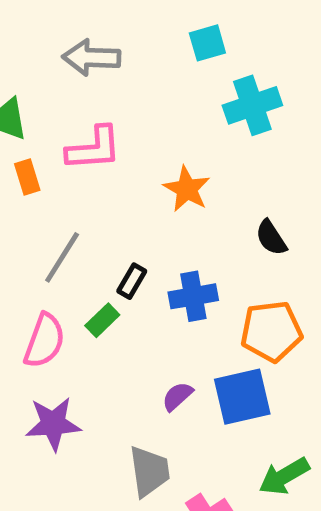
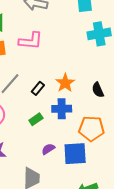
orange star: (187, 189) -> (65, 83), moved
black rectangle: (132, 281) -> (38, 88), moved
green rectangle: (102, 320) -> (36, 119), moved

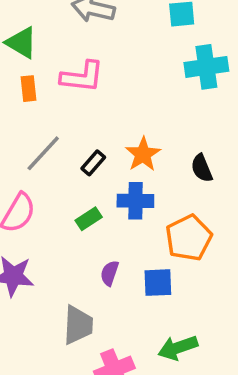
orange pentagon: (92, 129) -> (189, 238), turned -30
purple semicircle: (48, 149) -> (110, 273), turned -40
blue square: (75, 154) -> (158, 283), size x0.7

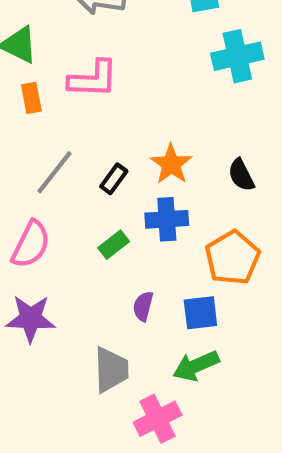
green arrow: (178, 348) -> (196, 366), moved

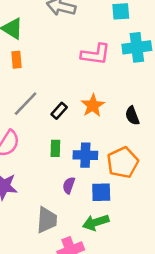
pink L-shape: (93, 79) -> (96, 54), moved
blue cross: (167, 219) -> (85, 155), moved
green rectangle: (114, 245) -> (55, 148), turned -56

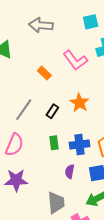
pink L-shape: (96, 54) -> (75, 60), turned 55
orange rectangle: (16, 60) -> (44, 73), moved, turned -32

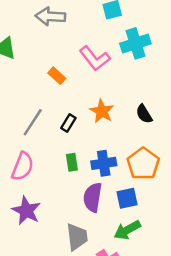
purple semicircle: (70, 171) -> (93, 197), size x1.6
purple star: (16, 180) -> (26, 211), turned 30

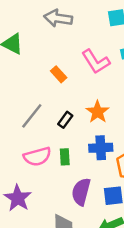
blue cross: (104, 163) -> (101, 148), moved
pink semicircle: (23, 166) -> (37, 157), moved, turned 48

